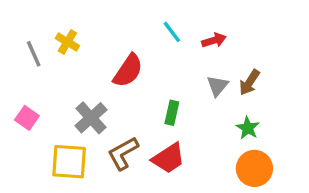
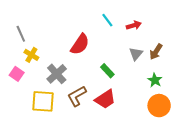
yellow cross: (67, 42) -> (31, 55), moved
green rectangle: (172, 113) -> (107, 71), turned -56

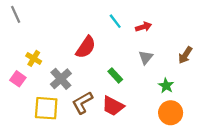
gray line: (21, 34) -> (16, 14), moved
brown arrow: (156, 52) -> (185, 55), moved
red trapezoid: (105, 99) -> (113, 106), turned 60

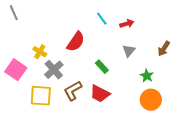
yellow cross: (34, 58) -> (40, 52), moved
pink square: (18, 79) -> (16, 70), size x1.5

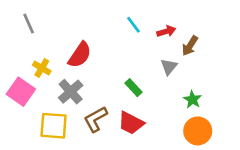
gray line: (14, 13) -> (29, 23), moved
red semicircle: (76, 42) -> (80, 55), moved
brown arrow: (164, 49) -> (190, 46), moved
yellow cross: (40, 52) -> (42, 68), moved

